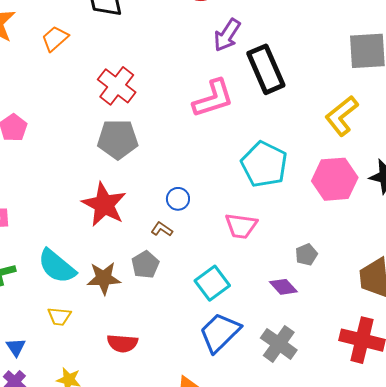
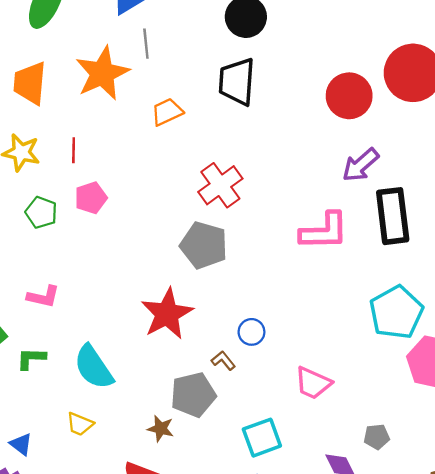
cyan pentagon: (264, 164) -> (396, 312), moved
gray pentagon: (145, 265) -> (193, 395), size x1.4
brown star: (104, 278) -> (161, 429), moved, size x0.7
blue triangle: (16, 347) -> (21, 444), turned -35

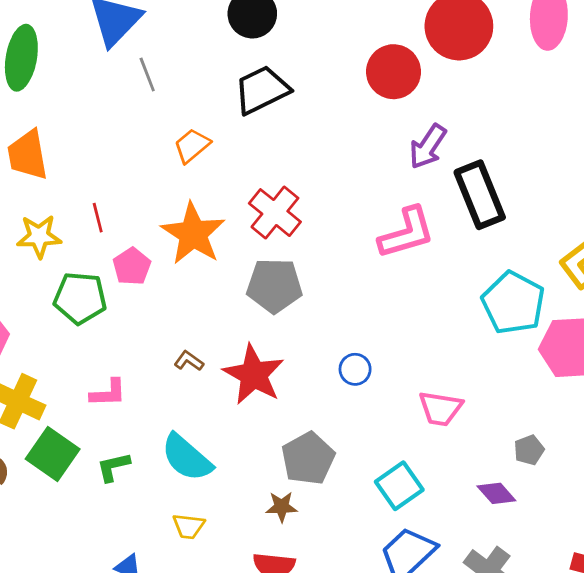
orange star: (102, 73) -> (193, 234), moved
black trapezoid: (237, 82) -> (262, 90), turned 75
green pentagon: (41, 212) -> (80, 298), size x1.4
brown L-shape: (223, 361) -> (189, 361), moved

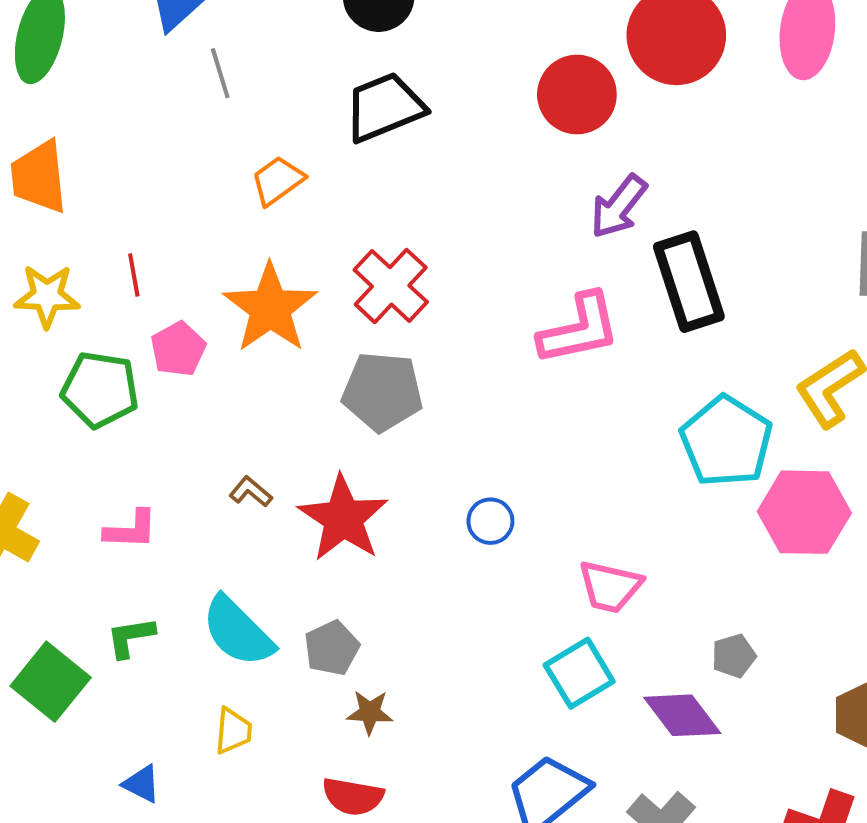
green square: (53, 454) -> (51, 682), moved
gray pentagon: (308, 458) -> (332, 648), moved, size x0.7
cyan square: (399, 486) -> (579, 673), moved
purple diamond: (496, 493) -> (682, 715), size x1.4
yellow trapezoid: (189, 526) -> (233, 731), turned -96

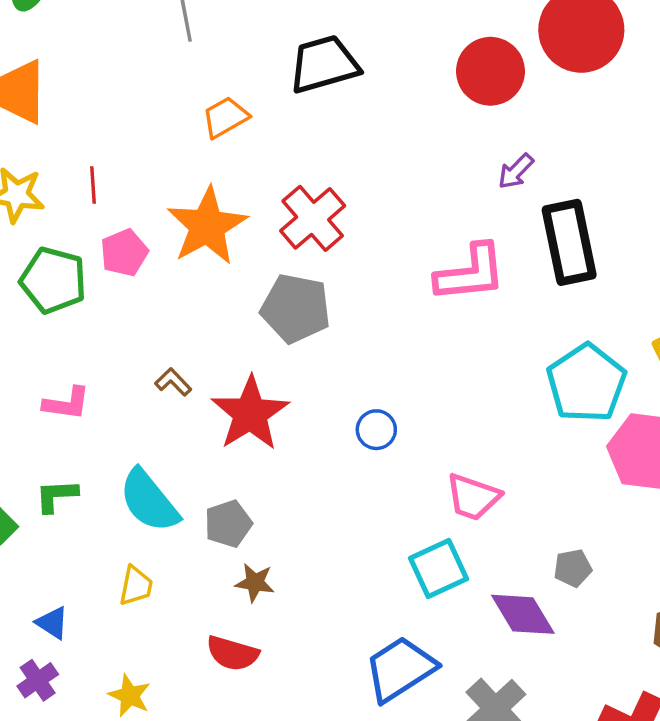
purple arrow: (619, 206) -> (516, 171), size x0.7

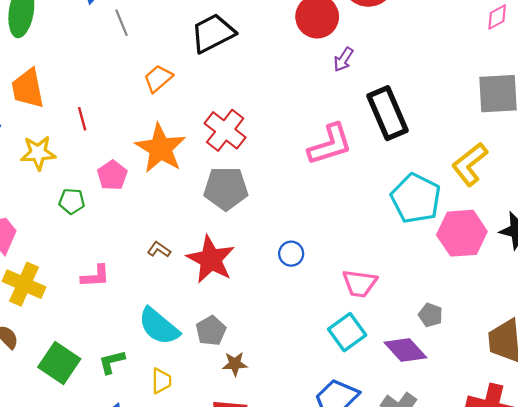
purple arrow: (516, 171) -> (343, 59), moved
red line: (93, 185) -> (82, 119), moved
green pentagon: (53, 280) -> (72, 201), size x0.6
green L-shape: (56, 496) -> (112, 362), moved
gray pentagon: (573, 568) -> (431, 315), turned -30

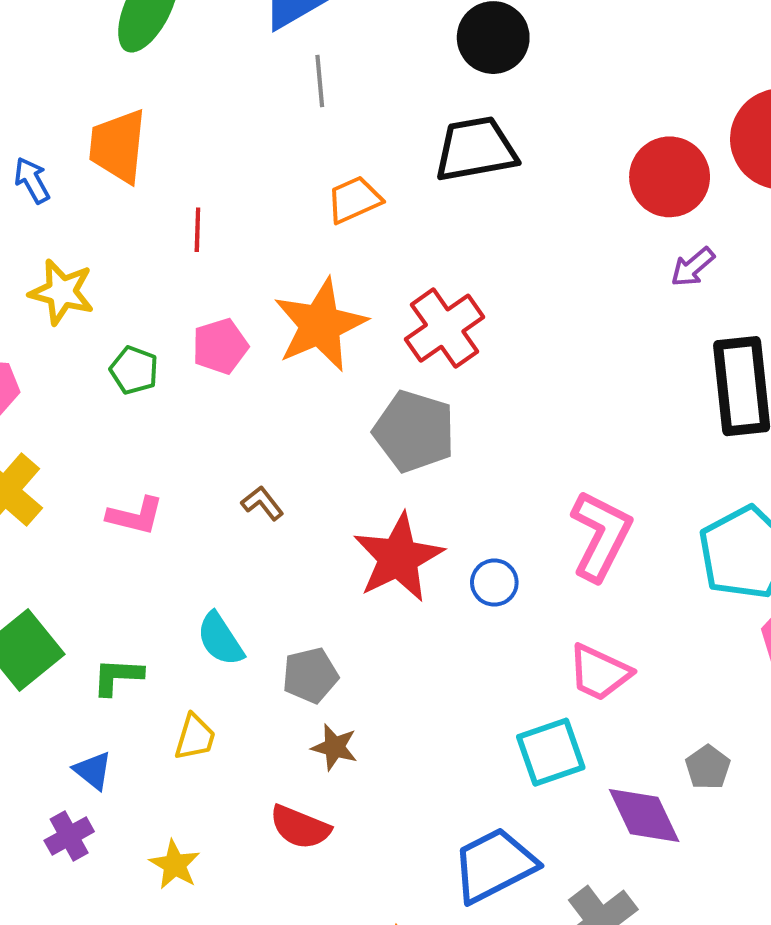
pink L-shape: (330, 144) -> (601, 536), moved, turned -63
yellow star: (38, 153) -> (62, 292), moved
red star: (211, 259) -> (398, 558), moved
cyan semicircle: (159, 326) -> (220, 639), size x0.7

